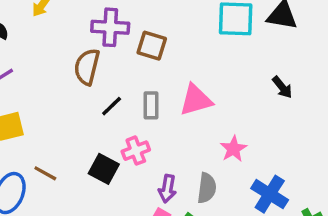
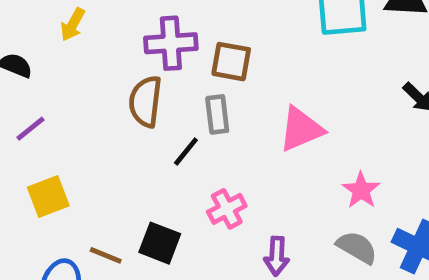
gray rectangle: (151, 105) -> (217, 114), moved
black square: (104, 169) -> (160, 243), moved
gray semicircle: (207, 188) -> (357, 247), moved, turned -60

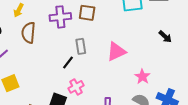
brown square: (231, 62) -> (87, 13), moved
brown semicircle: (145, 101) -> (28, 33), moved
pink cross: (227, 209) -> (76, 87), moved

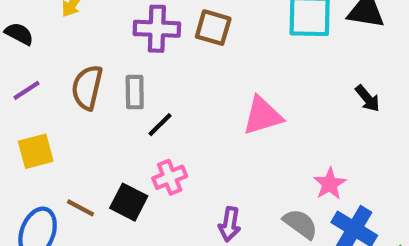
brown semicircle: (28, 33) -> (87, 87), moved
gray rectangle: (81, 46) -> (135, 92), moved
pink star: (142, 77) -> (330, 184), moved

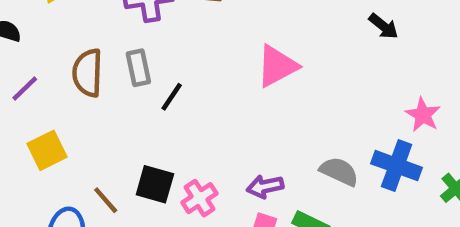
pink cross: (170, 177) -> (199, 198), moved
pink star: (330, 184) -> (423, 115), moved
brown line: (81, 208) -> (106, 200), turned 32
purple arrow: (230, 224) -> (265, 187), turned 80

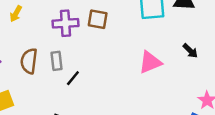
pink triangle: (277, 66) -> (150, 62), moved

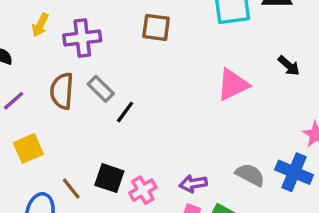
purple cross: (65, 23) -> (82, 38), moved
gray rectangle: (57, 61) -> (101, 89), turned -36

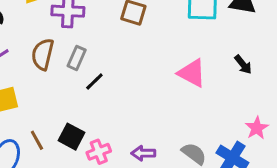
pink triangle: (233, 85) -> (192, 73), turned 44
gray rectangle: (101, 89) -> (77, 58), turned 60

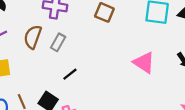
black line: (94, 81) -> (70, 74), moved

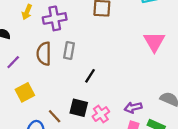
pink triangle: (144, 63) -> (154, 42), turned 45

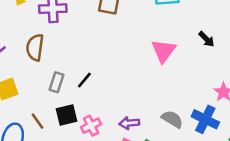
gray rectangle: (69, 50) -> (57, 82), moved
black square: (79, 108) -> (67, 115), turned -36

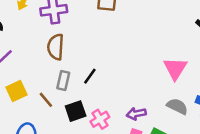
brown semicircle: (35, 47) -> (56, 47), moved
pink triangle: (164, 51) -> (175, 68), moved
brown line: (37, 121) -> (46, 100), moved

